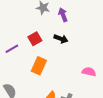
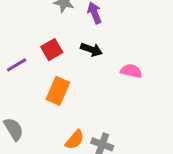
pink semicircle: (89, 72) -> (131, 71), moved

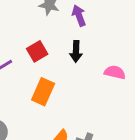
black arrow: (91, 50) -> (76, 51), turned 72

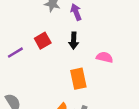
orange rectangle: (43, 92) -> (78, 79), moved, turned -36

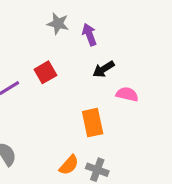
black arrow: (74, 41) -> (104, 69), moved, turned 56

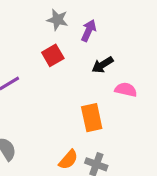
purple arrow: (89, 35) -> (89, 31), turned 45
red square: (45, 72) -> (53, 55), moved

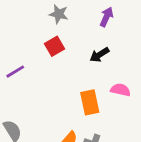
purple arrow: (89, 31) -> (106, 17), moved
pink semicircle: (126, 90) -> (121, 90), moved

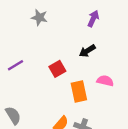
gray star: (59, 14) -> (39, 17), moved
red square: (55, 46) -> (57, 69), moved

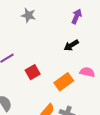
red square: (57, 69) -> (33, 72), moved
orange rectangle: (79, 92) -> (64, 82), turned 66

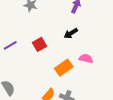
red square: (33, 72) -> (40, 44), moved

